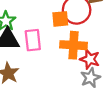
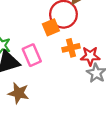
orange cross: (74, 45) -> (71, 48), size x0.7

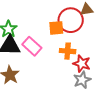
pink rectangle: (32, 55) -> (32, 46), turned -42

